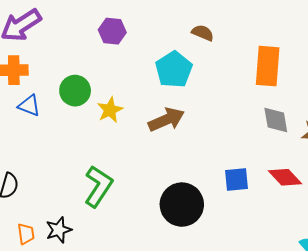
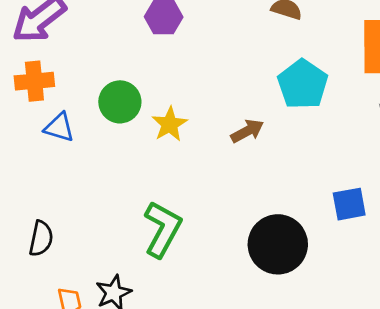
cyan pentagon: (174, 69) -> (303, 84), moved
brown arrow: (166, 120) -> (247, 131), size x0.7

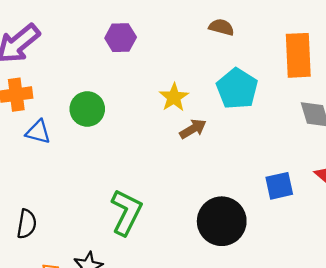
yellow star: (170, 124) -> (174, 97), moved

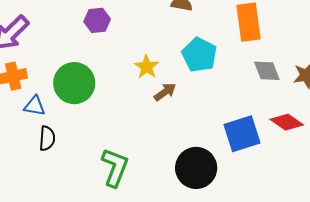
green circle: (87, 109) -> (74, 83), size x1.4
blue square: (279, 186) -> (242, 134), size x1.5
black semicircle: (27, 224) -> (47, 138), moved

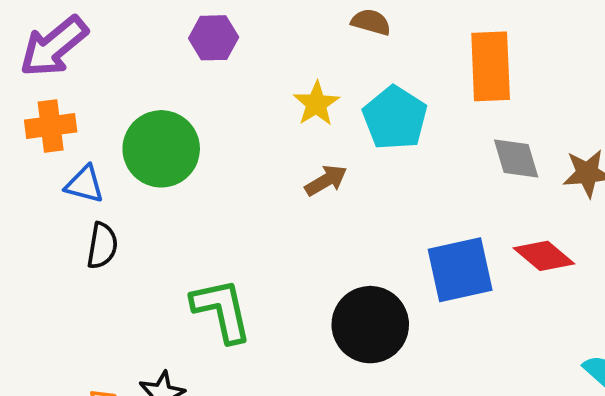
yellow star: (147, 67) -> (316, 104), moved
green L-shape: (115, 167) -> (222, 310), turned -39

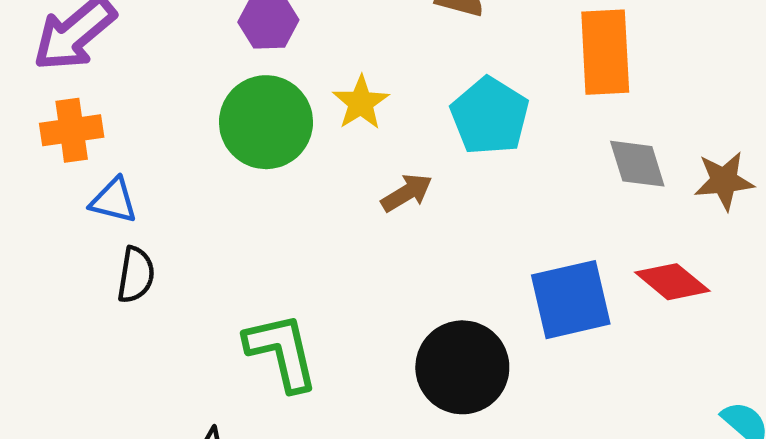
yellow star: (316, 104) -> (361, 103), moved
green circle: (161, 149) -> (266, 122), moved

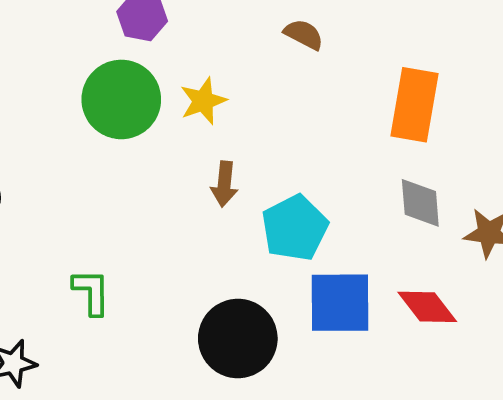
cyan pentagon: (490, 116) -> (295, 228), moved
brown arrow: (407, 193) -> (224, 184), turned 114
green L-shape: (282, 352) -> (91, 292), size x0.7

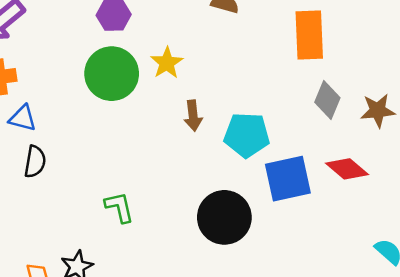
gray diamond: (420, 203) -> (327, 100), turned 39
cyan pentagon: (295, 228) -> (247, 135), turned -30

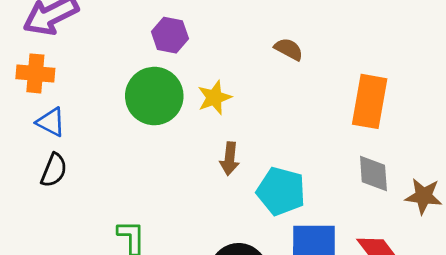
gray diamond: (327, 100) -> (373, 174), turned -39

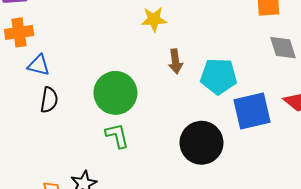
green circle: (154, 96) -> (115, 93), moved
yellow star: (214, 98) -> (154, 19), turned 30

